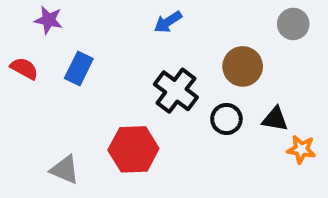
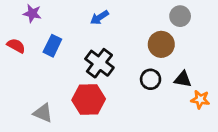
blue arrow: (168, 22) -> (99, 17), moved
gray circle: (293, 24) -> (180, 16), moved
black cross: (176, 91) -> (99, 63), moved

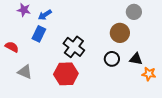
blue arrow: (99, 17) -> (45, 15), moved
red semicircle: (16, 46) -> (12, 47), moved
gray triangle: (43, 113) -> (25, 72), moved

